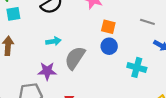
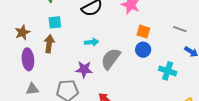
cyan square: (13, 14) -> (55, 22), moved

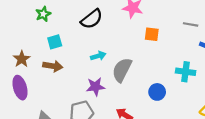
brown arrow: (49, 44) -> (53, 66), turned 102
blue circle: (143, 50) -> (157, 92), moved
purple ellipse: (28, 59) -> (20, 88), moved

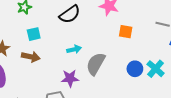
cyan cross: (186, 72) -> (156, 69), turned 30
blue circle: (157, 92) -> (135, 69), moved

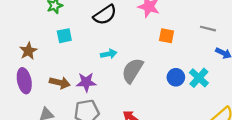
brown arrow: (31, 57) -> (60, 83), moved
purple star: (70, 78) -> (86, 82), moved

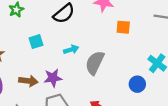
cyan square: (64, 36) -> (36, 42), moved
blue circle: (176, 77) -> (137, 84), moved

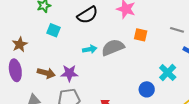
cyan square: (36, 42) -> (54, 30), moved, turned 32
gray semicircle: (95, 63) -> (113, 47), moved, turned 35

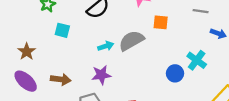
purple ellipse: (15, 70) -> (26, 81), turned -30
purple star: (69, 73) -> (101, 75), moved
blue circle: (147, 89) -> (175, 73), moved

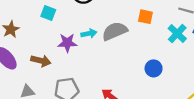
cyan cross: (197, 60) -> (177, 34), moved
purple star: (101, 75) -> (67, 43), moved

